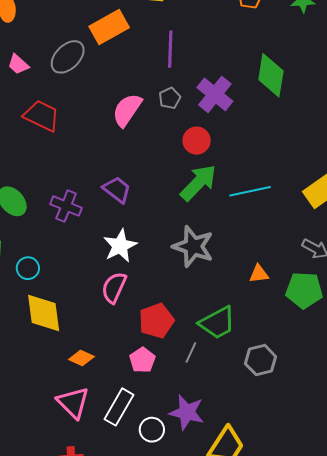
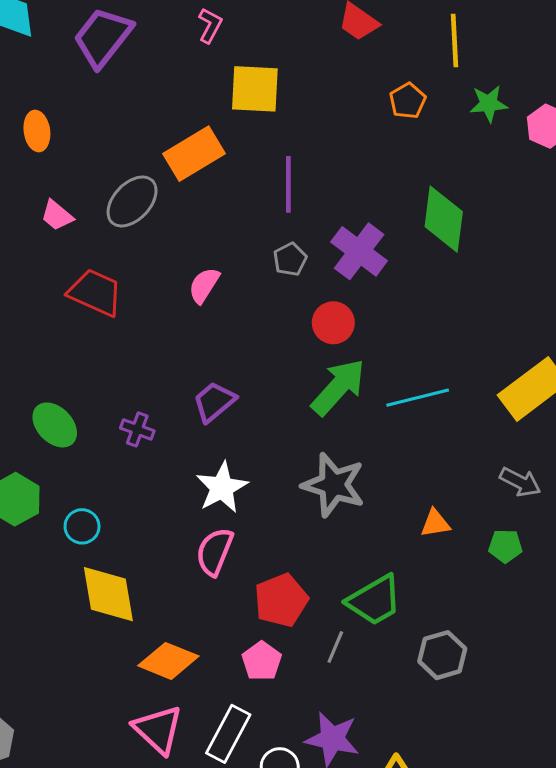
pink semicircle: (127, 110) -> (204, 285), moved, size x0.7
purple trapezoid: (117, 190) -> (214, 402), turned -76
purple cross: (66, 206) -> (137, 429), size x0.7
green pentagon: (304, 290) -> (505, 546), size x0.6
orange diamond: (81, 358) -> (168, 661), size x1.5

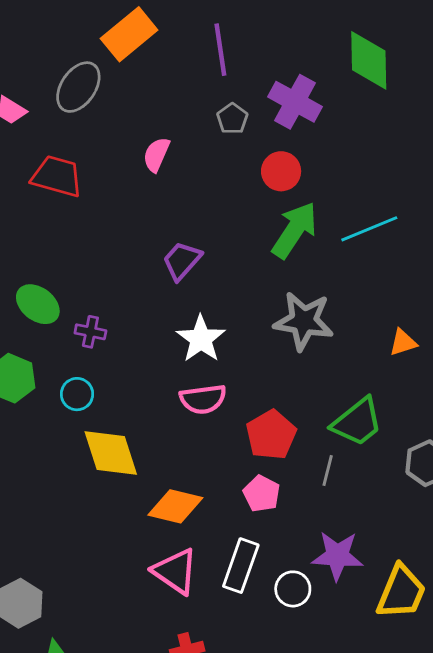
purple cross: (137, 429) -> (90, 332), moved
pink semicircle: (215, 552) -> (203, 399), turned -111

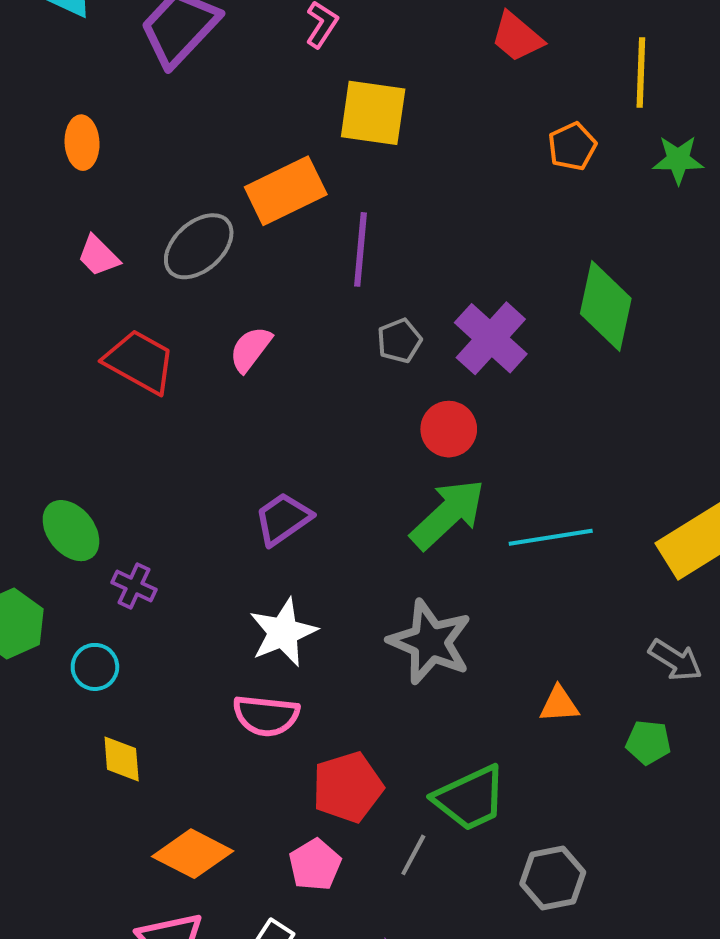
purple line: (220, 50) -> (360, 249), moved
pink semicircle: (156, 155) -> (251, 349), moved
yellow diamond: (111, 453) -> (122, 759), size x0.6

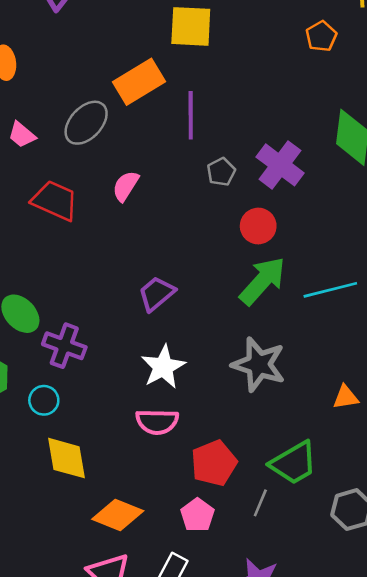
purple cross: (134, 586) -> (64, 346), size x1.5
yellow diamond: (122, 759) -> (66, 458), size x1.5

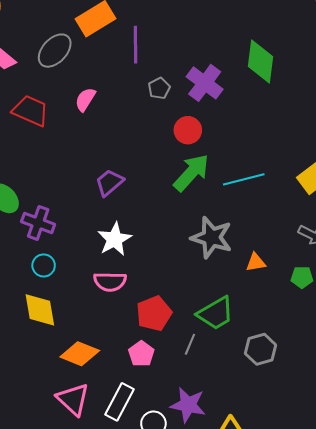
gray star: (259, 364) -> (212, 238), moved
cyan circle: (44, 400) -> (44, 265), moved

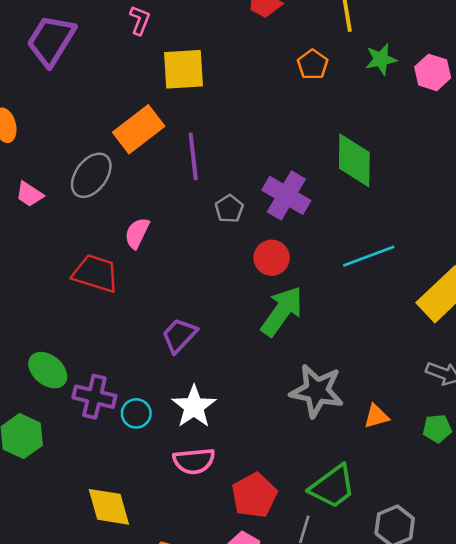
red trapezoid: (31, 111) -> (95, 273), moved
cyan line: (244, 179) -> (369, 256), moved
cyan circle: (44, 265) -> (136, 413), moved

